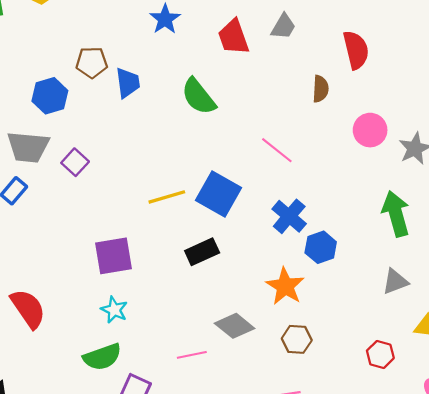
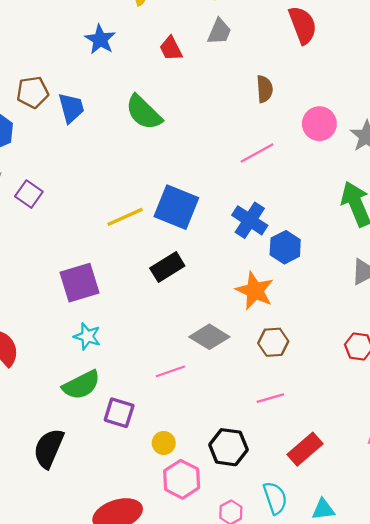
red trapezoid: (233, 37) -> (171, 48), size x0.7
red semicircle: (356, 50) -> (303, 25), moved
pink line: (277, 150) -> (257, 153), moved, turned -60

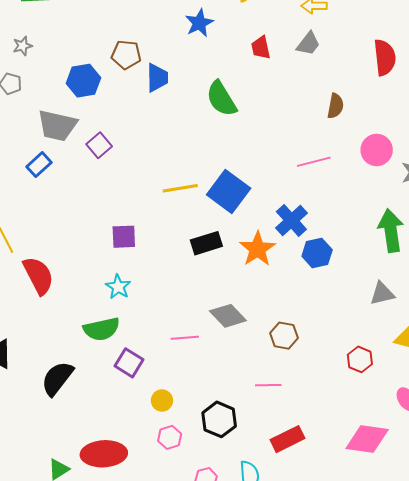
purple square: (79, 283) -> (124, 237), size x0.7
orange star: (255, 291) -> (258, 249), moved
pink hexagon: (182, 479) -> (170, 437), size x0.7

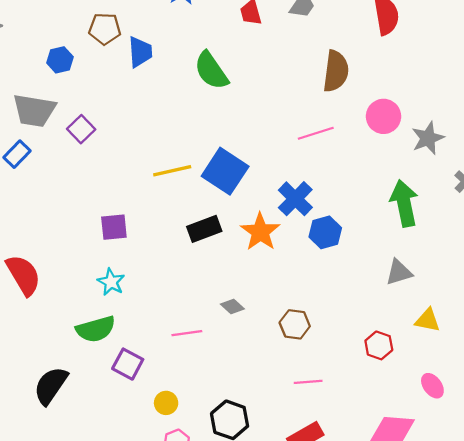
blue hexagon: (83, 81) -> (60, 60), size x0.7
brown semicircle: (335, 106) -> (336, 71), size x1.5
gray diamond: (228, 316) -> (232, 306), size x0.6
pink line: (268, 385) -> (308, 382), moved

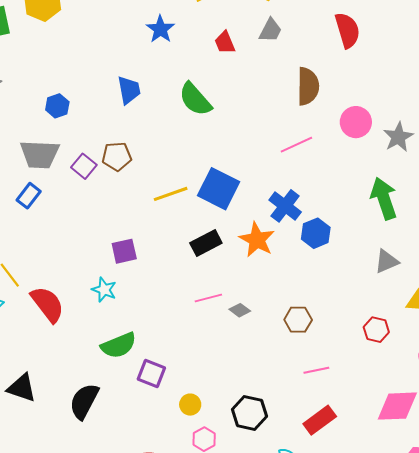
brown pentagon: (105, 29) -> (117, 156), moved
cyan star: (111, 282) -> (104, 290), moved
pink line: (187, 333) -> (208, 298), moved

